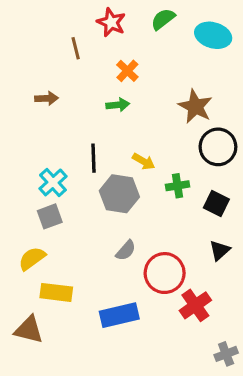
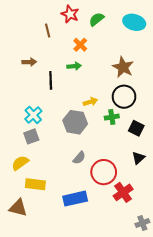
green semicircle: (163, 19) -> (97, 19), moved
black circle: (218, 147) -> (124, 97), moved
black line: (93, 158) -> (51, 80), moved
yellow arrow: (144, 161) -> (90, 102), turned -48

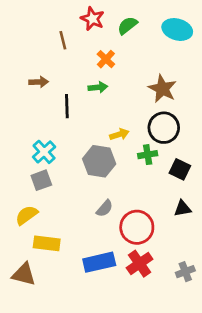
black triangle: (138, 158) -> (183, 208), turned 32
red cross: (123, 192) -> (140, 264), moved
gray cross: (142, 223) -> (185, 272), moved

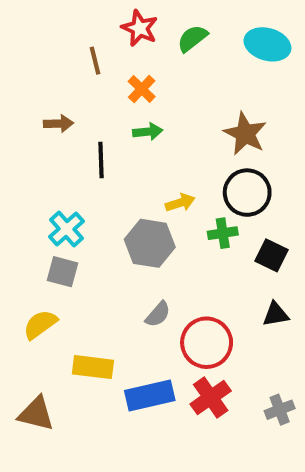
orange cross: (106, 59) -> (142, 89), moved
gray square: (41, 180) -> (63, 272), turned 35
yellow rectangle: (47, 243) -> (93, 367), moved

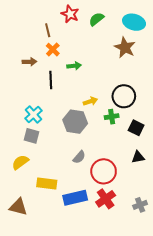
orange cross: (142, 89) -> (53, 50), moved
brown star: (245, 134) -> (125, 48), moved

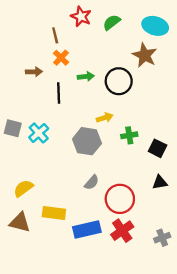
black circle: (124, 96) -> (119, 81), moved
gray square: (31, 136) -> (13, 128), moved
brown triangle: (18, 207) -> (20, 222), moved

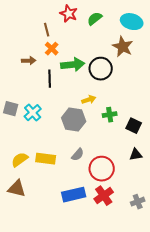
green arrow: (86, 76) -> (73, 65), size x1.6
yellow rectangle: (54, 213) -> (46, 159), moved

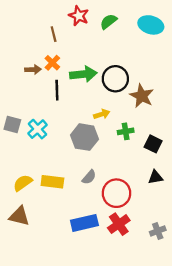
brown star: (123, 47) -> (142, 96), moved
orange cross: (52, 49) -> (52, 63), moved

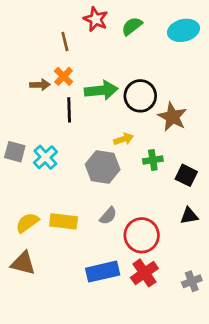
cyan ellipse: (151, 25) -> (183, 30), turned -30

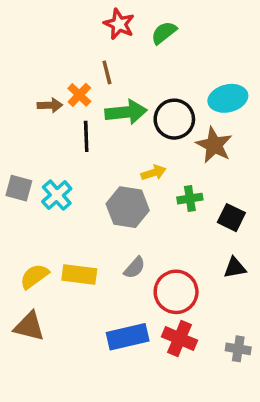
cyan ellipse: (183, 30) -> (228, 98), moved
brown line: (65, 42) -> (107, 72), moved
red cross: (144, 273) -> (179, 338), turned -32
gray cross: (192, 281) -> (238, 349), turned 30

